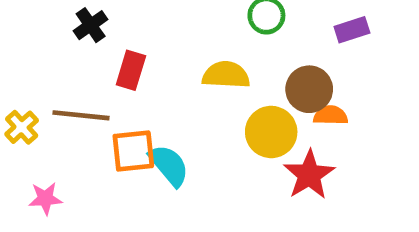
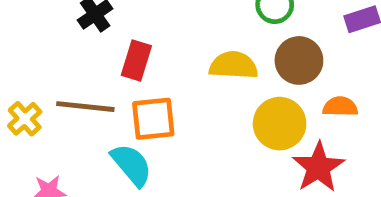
brown circle: (309, 89) -> (299, 60), moved
orange square: (133, 151) -> (153, 119), moved
cyan semicircle: (169, 165) -> (131, 165), moved

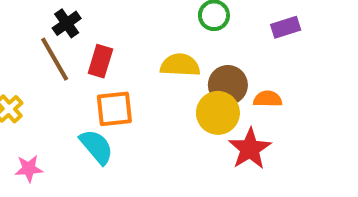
brown circle: (299, 60) -> (228, 85), moved
brown line: (85, 107) -> (55, 59), moved, turned 54

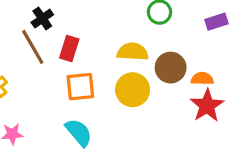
yellow circle: (218, 113) -> (133, 90), moved
cyan semicircle: (96, 147) -> (79, 132), moved
red star: (250, 149) -> (207, 106), moved

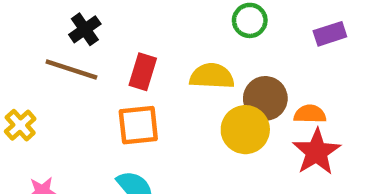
brown line: (33, 47) -> (71, 69), turned -42
red rectangle: (69, 49) -> (143, 72), moved
yellow circle: (133, 90) -> (245, 130), moved

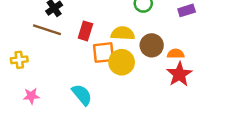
yellow cross: (20, 125) -> (19, 60), turned 35
orange square: (138, 125) -> (104, 53), moved
yellow circle: (245, 130) -> (122, 62), moved

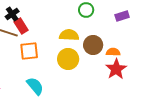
red rectangle: (85, 31) -> (21, 26), moved, turned -49
orange square: (104, 53) -> (29, 51), moved

